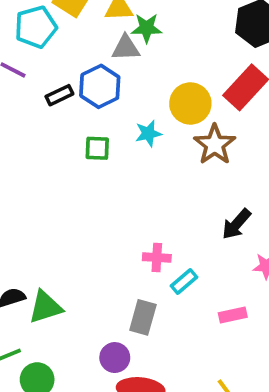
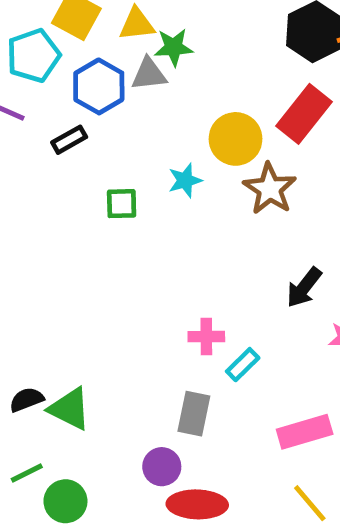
blue hexagon: (100, 86) -> (99, 86), moved
green triangle: (45, 307) -> (70, 409), turned 48
pink rectangle: (233, 315) -> (305, 432), moved, size x1.5

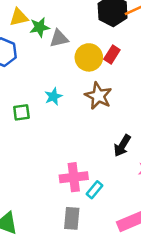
gray triangle: (149, 74) -> (59, 39), moved
red rectangle: (304, 114) -> (112, 55), size x0.6
yellow circle: (235, 139) -> (89, 57), moved
pink cross: (206, 337) -> (74, 177), size x1.5

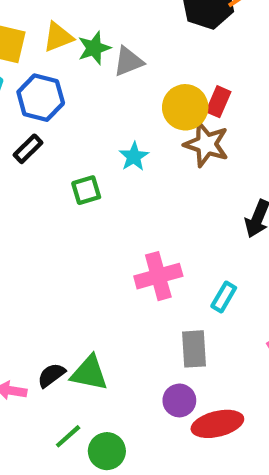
red rectangle: (112, 55) -> (218, 102), moved
yellow circle: (89, 57) -> (185, 107), moved
pink cross: (74, 177) -> (158, 276), moved

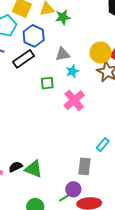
gray triangle: (128, 61) -> (63, 54), moved
black rectangle: (28, 149) -> (23, 59), size x1.5
pink cross: (158, 276) -> (74, 100), moved, turned -35
green line: (68, 436) -> (65, 197), moved

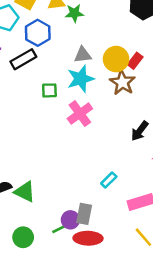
gray triangle: (63, 54) -> (83, 55), moved
cyan star: (72, 71) -> (81, 79), size x1.6
cyan rectangle: (103, 145) -> (109, 180), moved
gray rectangle: (85, 166) -> (84, 214), moved

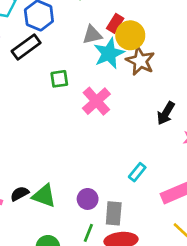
red rectangle: (135, 61) -> (115, 23), moved
cyan star: (81, 79) -> (109, 53), moved
purple circle: (70, 220) -> (88, 199), moved
green line: (60, 229) -> (88, 233), turned -35

